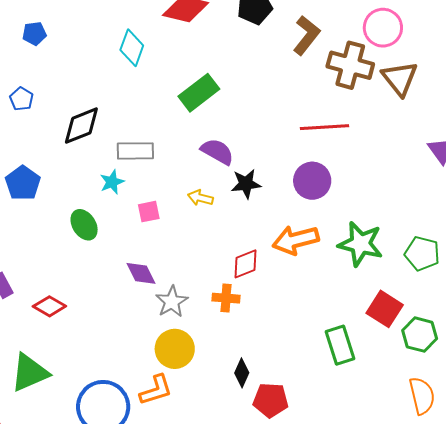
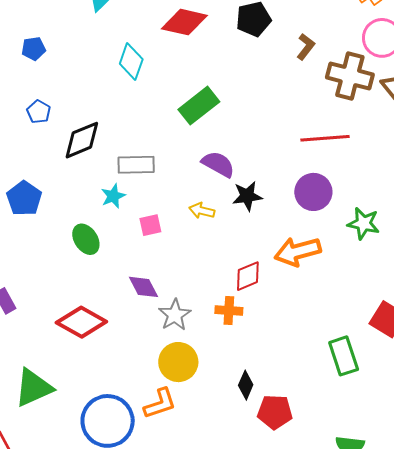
brown L-shape: (307, 35) -> (306, 47), size x0.7
blue pentagon: (21, 99) -> (39, 112), moved
green star: (360, 244) -> (363, 223), moved, size x0.7
red diamond: (49, 306) -> (81, 322), moved, size x1.5

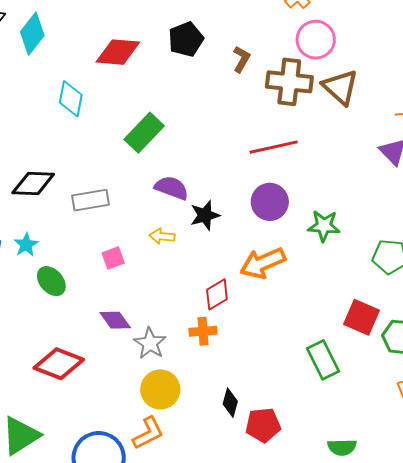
black diamond: (82, 140) -> (33, 184), turned 33
cyan star: (113, 196) -> (26, 245), moved

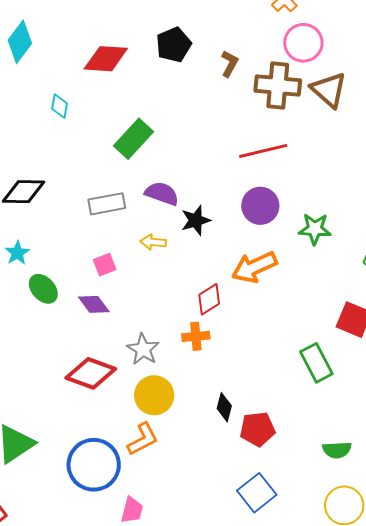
cyan diamond: (71, 99) -> (60, 106), size x0.7
gray rectangle: (90, 200) -> (107, 204), moved
purple diamond: (115, 320) -> (94, 304), moved
red diamond: (59, 364) -> (91, 373), moved

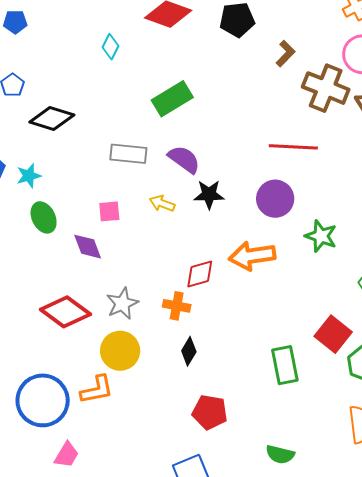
black diamond: (224, 407) -> (189, 351), moved

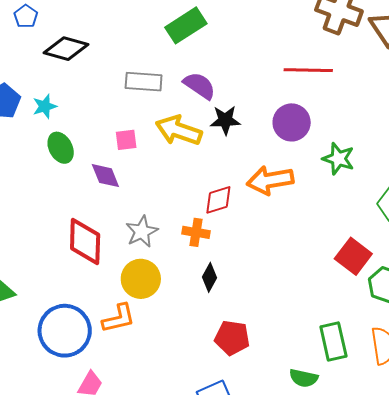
yellow arrow: (162, 203) -> (179, 130), size x1.8
red diamond: (65, 312) -> (85, 242), turned 57
green rectangle: (285, 365) -> (333, 341), moved

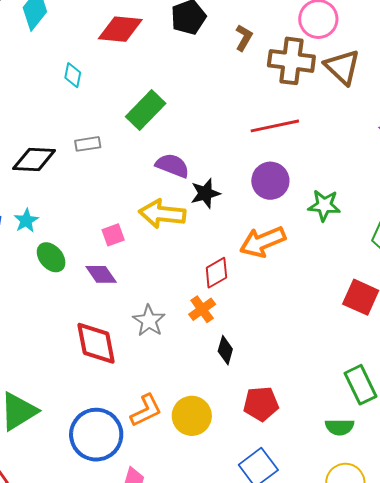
gray rectangle: (144, 82) -> (88, 144), moved, size x0.7
orange cross: (196, 232) -> (202, 309), turned -32
yellow circle: (141, 279) -> (192, 416), moved

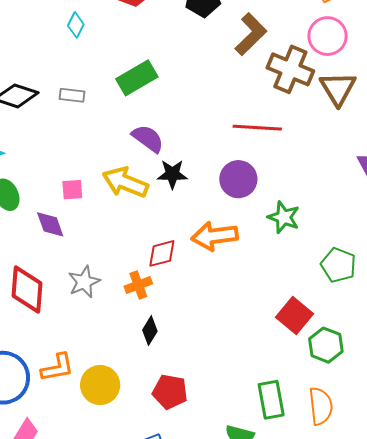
brown L-shape: (244, 38) -> (251, 34), size x1.6

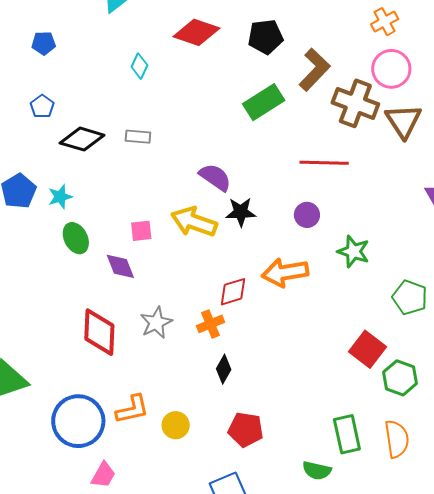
green rectangle: (137, 78) -> (264, 102), moved
purple circle: (238, 179) -> (307, 215), size x0.7
yellow circle: (100, 385) -> (176, 425), size x0.7

